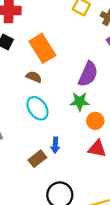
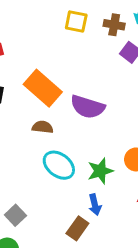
purple semicircle: (88, 74) -> (88, 107), moved, turned 100
green star: (80, 102) -> (100, 171), moved

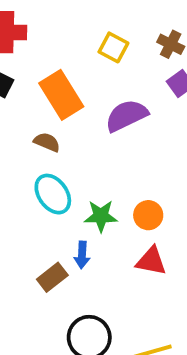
yellow square: (76, 21) -> (113, 47), moved
purple semicircle: (88, 107) -> (126, 116), moved, turned 120

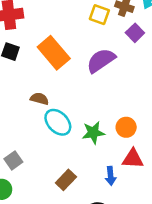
yellow square: (113, 47) -> (99, 15), moved
brown semicircle: (47, 142) -> (39, 99), moved
blue arrow: (82, 255) -> (111, 176), moved

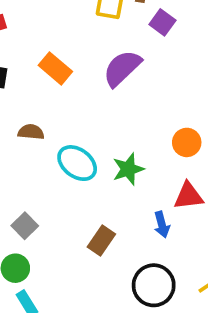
orange rectangle: (54, 53) -> (55, 68), size x0.7
brown semicircle: (39, 99) -> (31, 132), moved
orange circle: (126, 127) -> (187, 142), moved

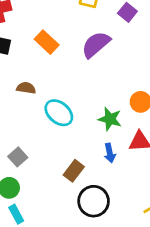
green star: (128, 169) -> (110, 119), moved, turned 30
blue arrow: (162, 225) -> (110, 153), moved
black circle: (154, 285) -> (94, 201), moved

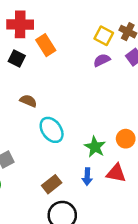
orange rectangle: (47, 42) -> (46, 45), moved
purple semicircle: (96, 44) -> (102, 60), moved, size x0.6

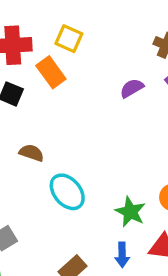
yellow square: (104, 36) -> (69, 39), moved

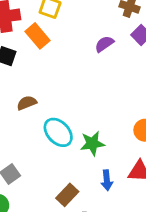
brown semicircle: (32, 153) -> (27, 103), turned -36
green star: (130, 212) -> (92, 143), moved, turned -30

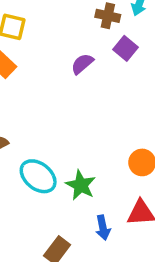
green star: (92, 143) -> (81, 185), turned -30

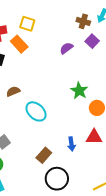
green star: (81, 185) -> (79, 91), moved

